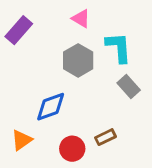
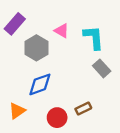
pink triangle: (81, 18) -> (62, 31), moved
gray hexagon: (78, 60) -> (36, 48), moved

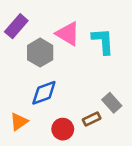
pink triangle: (62, 31) -> (68, 34), size x1.5
gray rectangle: (102, 68) -> (112, 103), moved

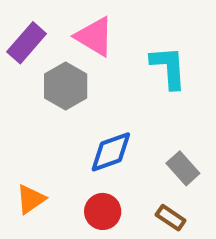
pink triangle: (68, 34) -> (94, 37), moved
blue diamond: (44, 93) -> (111, 152), moved
brown rectangle: (92, 119) -> (171, 218), moved, turned 60

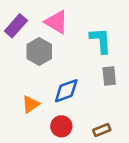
gray rectangle: (183, 168) -> (109, 76), moved, turned 36
orange triangle: (31, 199) -> (31, 104), moved
brown rectangle: (171, 218) -> (102, 130), turned -56

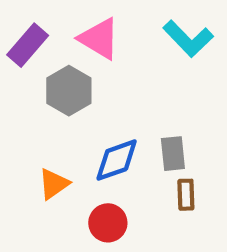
cyan L-shape: (101, 40) -> (188, 39), moved, turned 140
gray rectangle: (109, 76) -> (173, 154), moved
brown rectangle: (102, 130) -> (186, 195), moved, turned -70

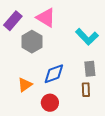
cyan L-shape: (188, 39) -> (87, 37), moved
gray rectangle: (173, 154) -> (90, 69), moved

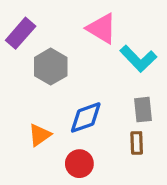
pink triangle: (46, 18) -> (102, 28), moved

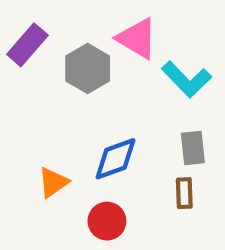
gray hexagon: (51, 67) -> (88, 68), moved

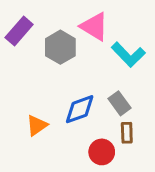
gray rectangle: (193, 148) -> (119, 103), moved, turned -30
red circle: (107, 221) -> (102, 152), moved

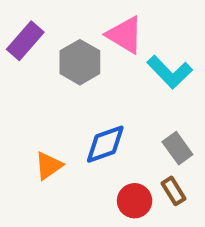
gray rectangle: (119, 103) -> (177, 148), moved
brown rectangle: (127, 133) -> (174, 191), moved, turned -30

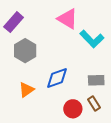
gray hexagon: (80, 62) -> (25, 51), moved
gray rectangle: (177, 148) -> (96, 80), turned -56

